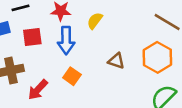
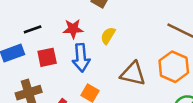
brown triangle: (116, 61) -> (133, 74), size x1.5

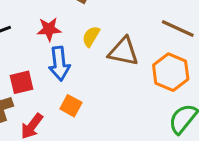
red square: (47, 57) -> (22, 82), moved
brown triangle: (133, 74) -> (123, 52), moved

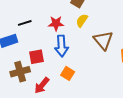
yellow semicircle: (91, 36) -> (82, 21), moved
brown triangle: (123, 52) -> (103, 40), turned 35

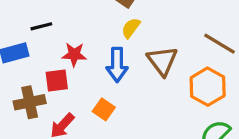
red star: (56, 23) -> (74, 54), moved
blue arrow: (62, 46) -> (117, 65), moved

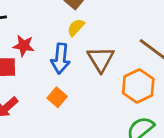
orange square: (104, 109) -> (57, 97), moved

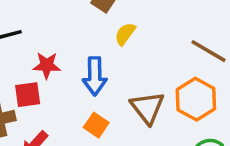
yellow semicircle: (76, 27) -> (125, 34), moved
brown triangle: (101, 59) -> (147, 108), moved

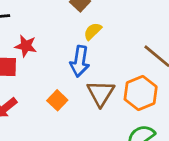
blue arrow: (95, 76) -> (80, 61), moved

